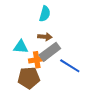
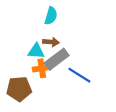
cyan triangle: (21, 47) -> (36, 51), moved
brown pentagon: (29, 78) -> (19, 89), moved

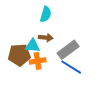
gray rectangle: (57, 59) -> (68, 50), moved
brown pentagon: (19, 89) -> (19, 55), moved

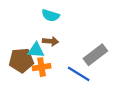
cyan semicircle: (46, 14) -> (51, 15), turned 91
gray rectangle: (68, 50) -> (95, 55), moved

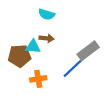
orange cross: (42, 67) -> (38, 79), moved
blue line: (79, 74) -> (73, 68), turned -75

